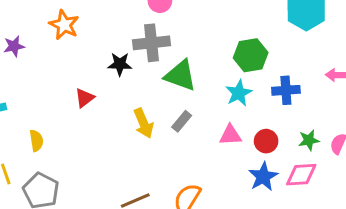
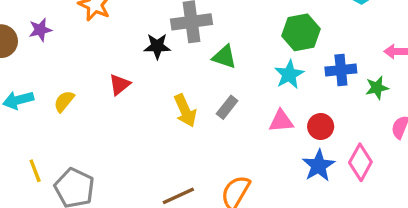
green triangle: (180, 75) -> (224, 57), size x0.7
green star: (309, 140) -> (377, 88), moved
yellow semicircle: (36, 141) -> (64, 101), moved, turned -130
pink diamond: (301, 175) -> (360, 162), turned -56

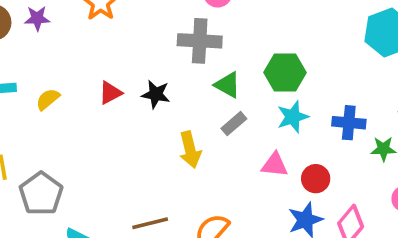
green hexagon: (301, 32) -> (285, 73), moved
black star: (157, 46) -> (156, 94), moved
gray rectangle: (227, 107) -> (234, 124), moved
yellow arrow: (185, 111) -> (190, 150), moved

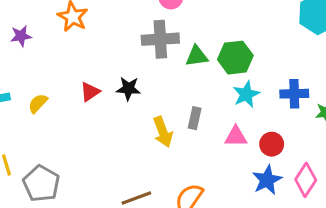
green triangle: (228, 85) -> (197, 56), moved, turned -30
gray rectangle: (234, 124) -> (195, 118), moved, turned -30

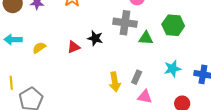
green hexagon: (235, 58) -> (173, 25), moved
black star: (128, 89) -> (95, 38), moved
pink triangle: (236, 136) -> (145, 97), moved

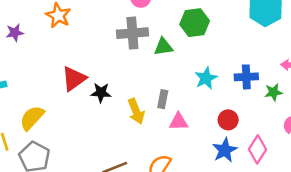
black star: (95, 38) -> (101, 93), moved
red triangle: (74, 47) -> (74, 79), size x1.5
yellow semicircle: (39, 48) -> (32, 118), moved, size x1.5

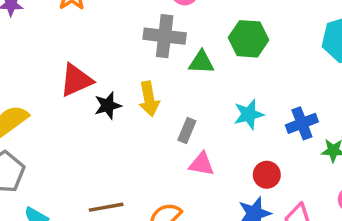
blue cross: (246, 77) -> (302, 123), turned -30
black star: (101, 93) -> (108, 106), turned -30
yellow arrow: (136, 111) -> (149, 99), moved

